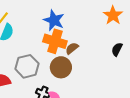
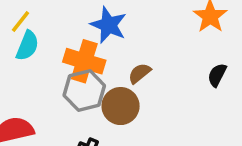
orange cross: (55, 41) -> (84, 61), moved
gray hexagon: (27, 66) -> (84, 91), moved

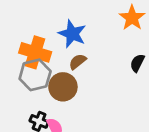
blue star: (108, 25) -> (72, 34), moved

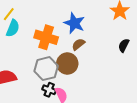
gray hexagon: (35, 75) -> (46, 69), moved

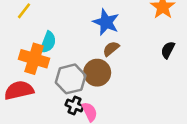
cyan semicircle: (13, 28) -> (48, 42), moved
orange cross: (46, 37) -> (34, 59), moved

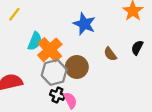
brown semicircle: (111, 49) -> (110, 54), moved, turned -88
orange cross: (34, 59) -> (50, 50), moved, turned 30

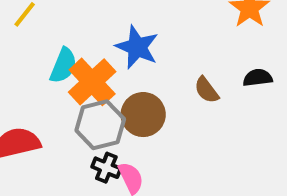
blue star: (84, 24) -> (137, 47), moved
black semicircle: (137, 48) -> (258, 78), turned 56

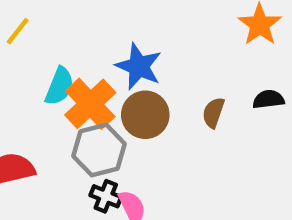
brown semicircle: (207, 90) -> (213, 113), turned 56
brown circle: (143, 115) -> (145, 115), moved

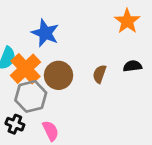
blue star: (139, 66) -> (45, 33), moved
black cross: (106, 196) -> (15, 124), moved

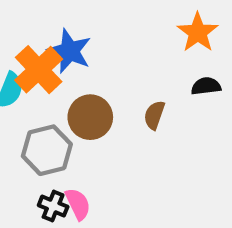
black semicircle: (132, 66) -> (206, 86), moved
orange cross: (25, 69) -> (39, 70), moved
black cross: (15, 124) -> (53, 206), moved

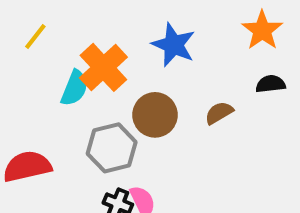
blue star: (70, 51) -> (174, 45), moved
brown semicircle: (154, 115) -> (219, 113), turned 40

